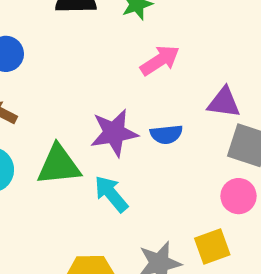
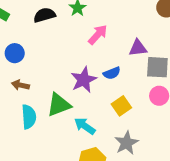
cyan arrow: (111, 194) -> (85, 126), moved
yellow square: (212, 247) -> (121, 106), moved

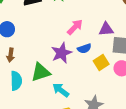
pink arrow: (98, 35) -> (75, 27), moved
brown arrow: (20, 85) -> (11, 55), turned -96
yellow square: (121, 106) -> (101, 63), moved

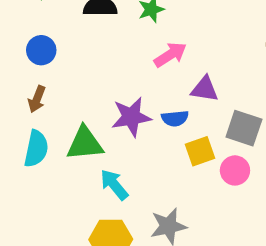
pink arrow: (75, 27) -> (170, 55), moved
purple triangle: (106, 29) -> (205, 89), moved

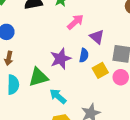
purple triangle: (205, 89) -> (97, 37), turned 42
blue semicircle: (175, 118) -> (84, 55), turned -64

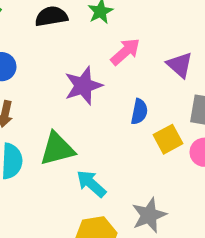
purple triangle: (97, 37) -> (180, 65), moved
purple star: (61, 59) -> (83, 86), moved

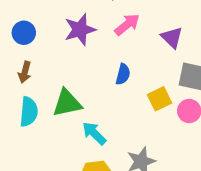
purple star: (83, 86) -> (80, 30), moved
blue semicircle: (139, 112) -> (123, 74), moved

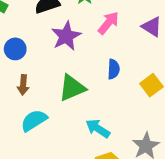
green triangle: (67, 103) -> (72, 88), moved
cyan semicircle: (29, 112) -> (34, 120), turned -116

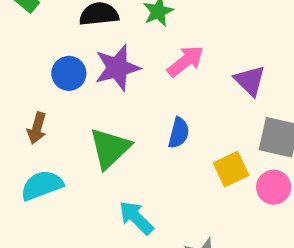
blue circle: (15, 49) -> (69, 73), moved
green triangle: (72, 88) -> (110, 148), turned -32

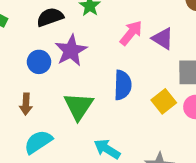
pink arrow: (186, 61) -> (131, 33), moved
blue semicircle: (179, 133) -> (123, 85), size x1.4

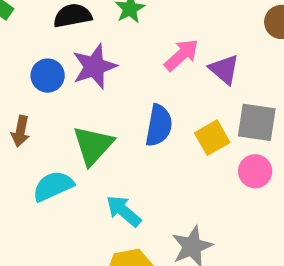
yellow square: (164, 101) -> (212, 138), moved
cyan semicircle: (38, 142) -> (53, 186), moved

